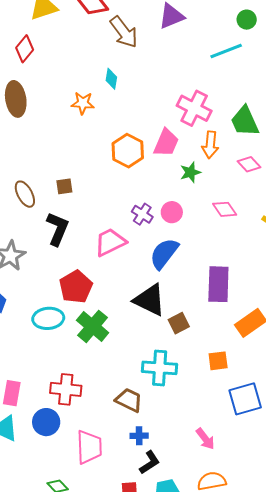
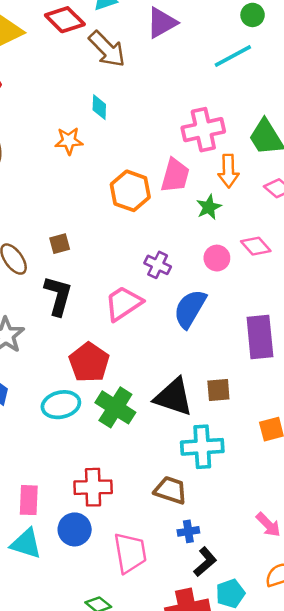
pink cross: (194, 108) -> (203, 130), turned -32
pink circle: (172, 212) -> (217, 258), moved
black triangle: (150, 300) -> (174, 397), moved
brown square: (179, 323) -> (218, 390), turned 30

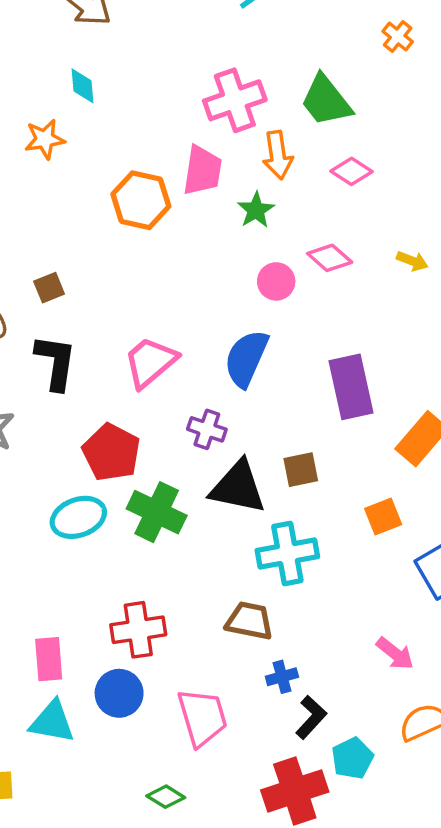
purple cross: (158, 265) -> (207, 429), moved

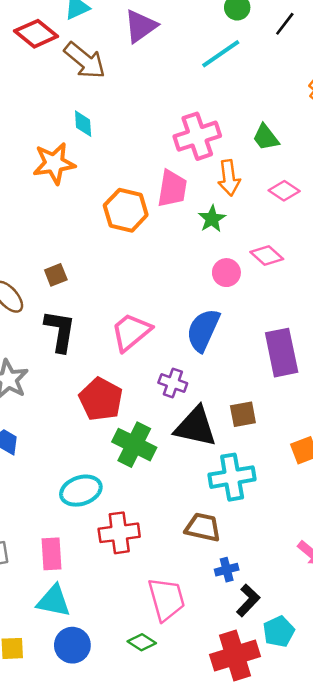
green trapezoid: (326, 101) -> (266, 137), size x0.7
orange star: (45, 139) -> (54, 163), size x1.4
cyan ellipse: (78, 517) -> (81, 491), moved
blue circle: (119, 693) -> (72, 645), moved
green diamond: (166, 797) -> (142, 642), moved

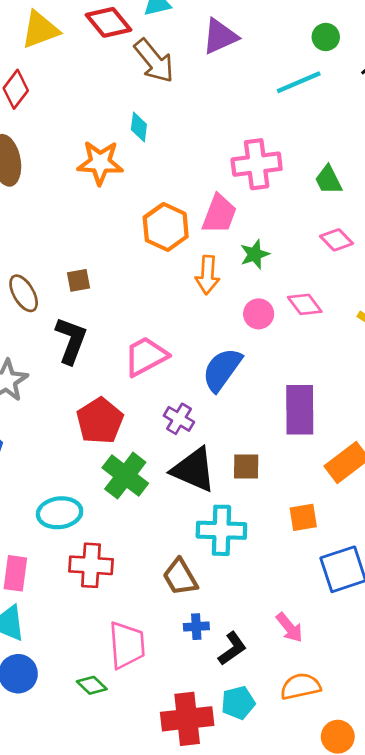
orange arrow: (229, 178) -> (207, 275), moved
brown trapezoid: (203, 527) -> (180, 577), turned -144
black L-shape: (248, 600) -> (232, 649), moved

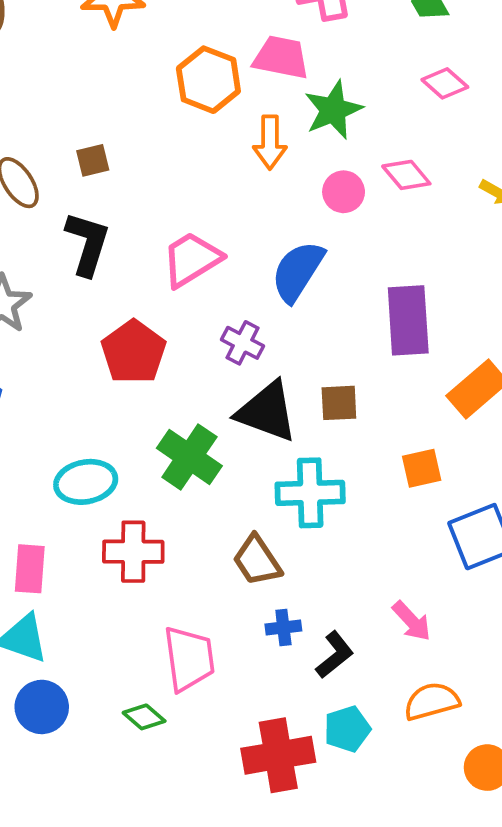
pink trapezoid: (219, 214) -> (281, 57), turned -96
green star: (255, 254) -> (333, 110), size x1.4
green cross: (125, 476) -> (189, 457), moved

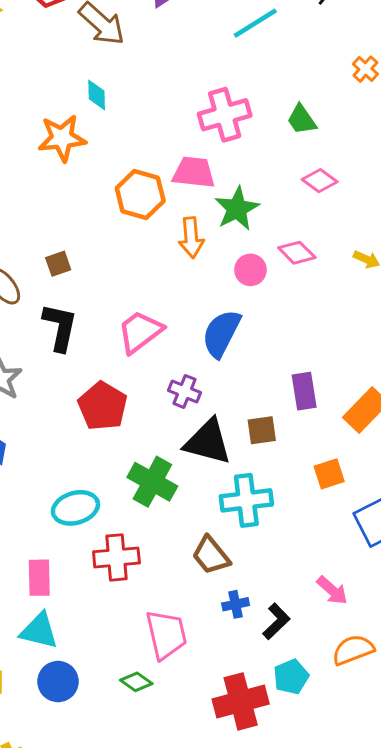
purple rectangle: (408, 320) -> (304, 391), moved, size x0.7

